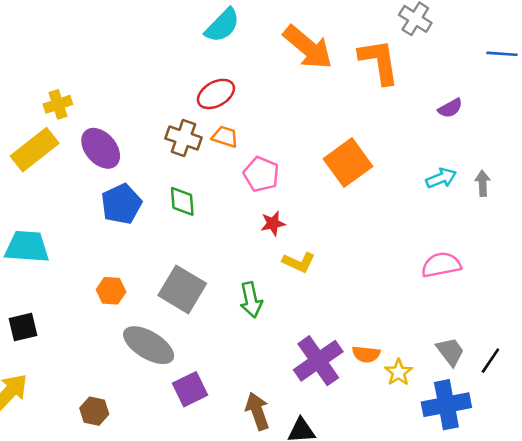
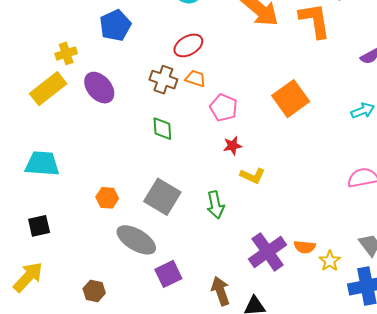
blue pentagon: (121, 204) -> (115, 25), moved

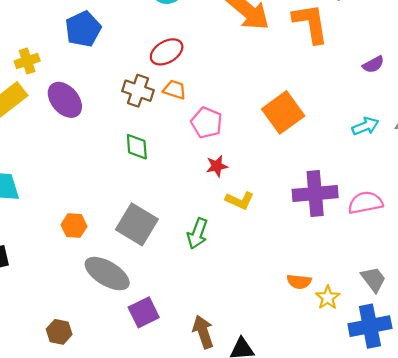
green arrow: (215, 205) -> (197, 234), turned 32
purple cross: (268, 252) -> (315, 194), moved, turned 30

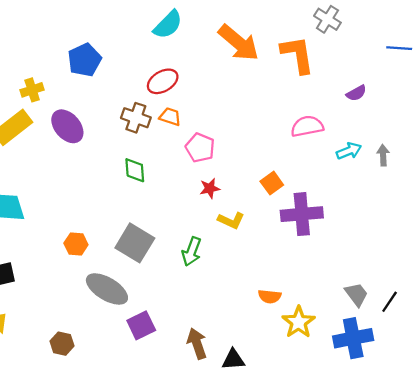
orange square: (283, 112) -> (272, 183), moved, size x0.6
pink semicircle: (365, 203) -> (307, 126), moved
orange semicircle: (299, 282) -> (270, 296), moved
yellow star: (328, 298) -> (299, 322), moved, size x1.4

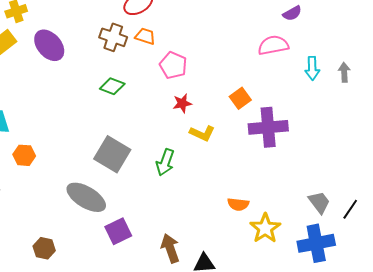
purple semicircle: (356, 93) -> (292, 13), moved
cyan arrow: (349, 151) -> (312, 68), turned 110
green diamond: (135, 170) -> (112, 86), turned -65
orange hexagon: (76, 244) -> (24, 155), moved

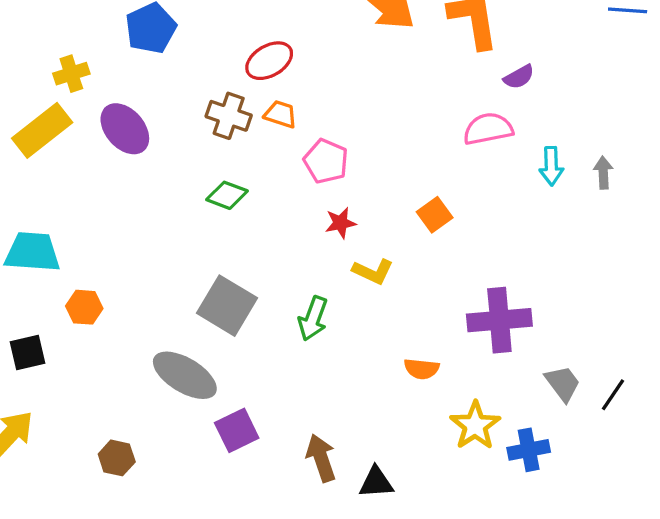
purple cross: (268, 127) -> (499, 320), moved
orange semicircle: (238, 204) -> (422, 369), moved
blue cross: (316, 243) -> (529, 450), moved, size x0.7

